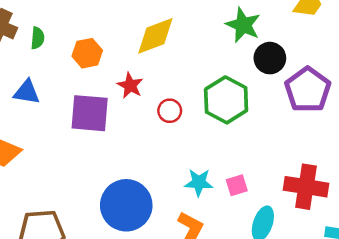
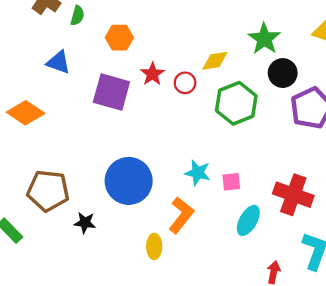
yellow diamond: (155, 36) -> (215, 61), moved, size x0.7
red circle: (170, 111) -> (185, 83), moved

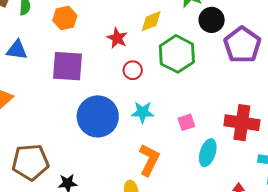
red star: (152, 74) -> (117, 38), moved
red circle: (185, 83) -> (133, 70), moved
cyan star: (198, 173) -> (143, 112), moved
blue circle: (129, 181) -> (98, 116), moved

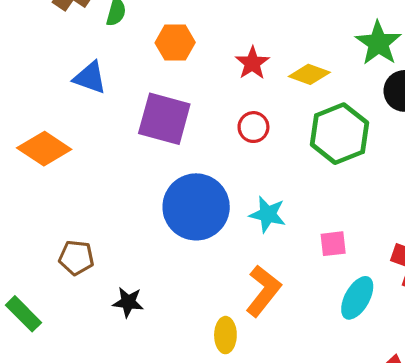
yellow diamond: (151, 21) -> (309, 74), turned 30
red star: (117, 38) -> (252, 63), moved
red circle: (133, 70) -> (253, 127), moved
brown pentagon: (30, 162) -> (76, 258), size x0.6

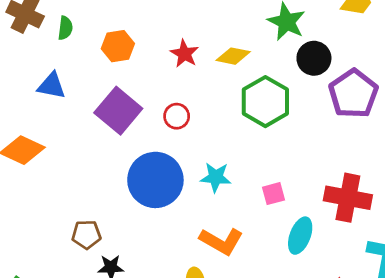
purple square: (164, 119) -> (118, 111), turned 33
red circle: (253, 127) -> (177, 116), moved
brown pentagon: (76, 258) -> (86, 234), moved
orange L-shape: (263, 291) -> (221, 241), turned 90

